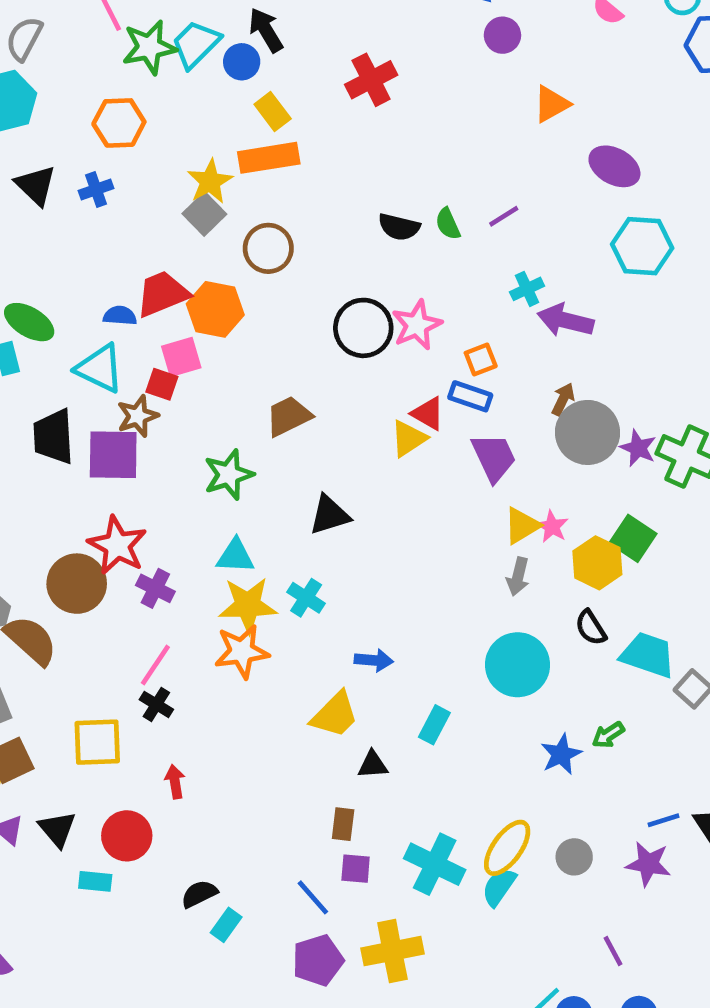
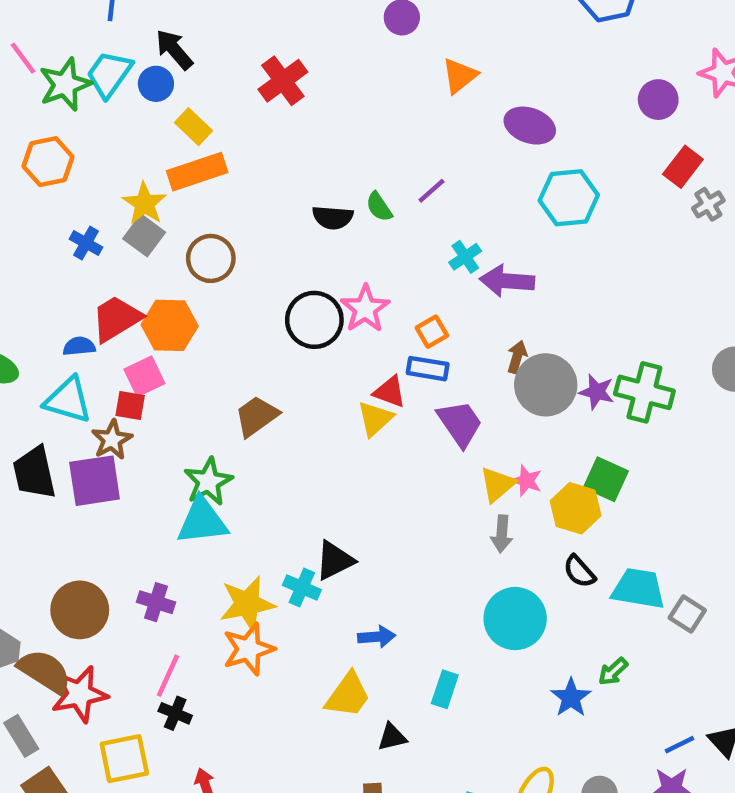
blue cross: (96, 190) -> (86, 243), moved, turned -32
black triangle: (330, 515) -> (335, 560), moved
red star: (117, 545) -> (79, 694), moved, turned -30
cyan triangle: (235, 556) -> (202, 521), moved, size x1.4

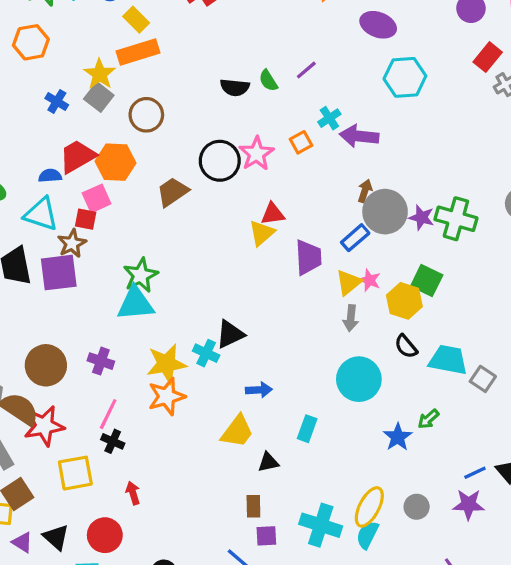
orange square: (432, 332) -> (301, 142), moved
blue rectangle: (428, 369) -> (355, 238), moved, turned -52
red triangle: (390, 392) -> (273, 214), turned -30
brown trapezoid: (257, 416) -> (173, 192), moved
purple trapezoid: (460, 423) -> (308, 257), moved, turned 30

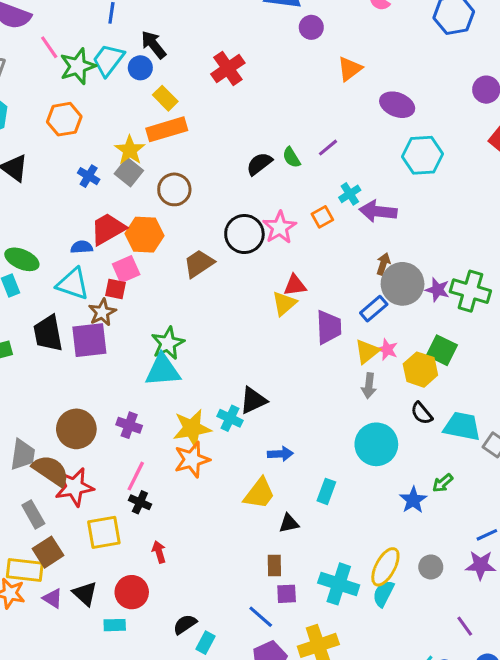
black semicircle: (235, 87) -> (259, 164), turned 136

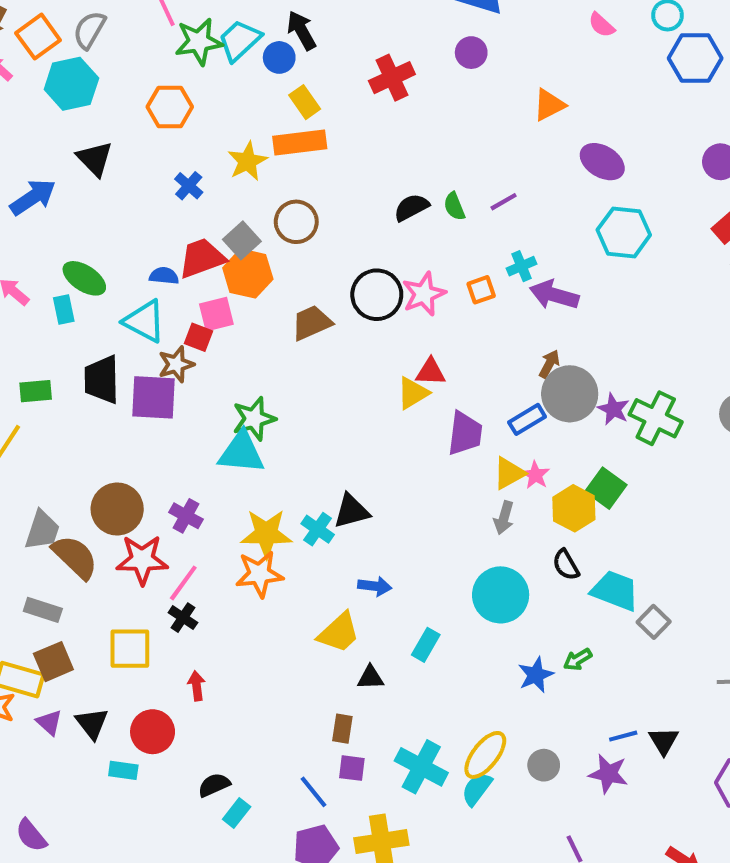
purple circle: (311, 27) -> (471, 53), moved
gray square: (129, 172) -> (242, 240), moved
red star: (74, 487) -> (142, 560), moved
gray rectangle: (33, 514) -> (43, 610), turned -52

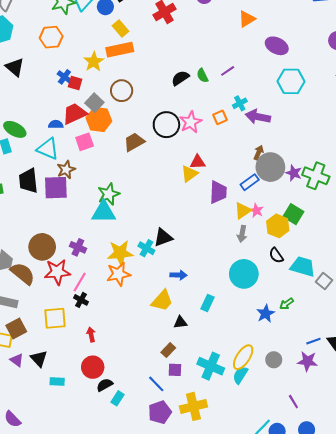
red square: (198, 337) -> (75, 83), moved
brown rectangle: (342, 729) -> (168, 350), turned 40
red circle: (153, 732) -> (93, 367), moved

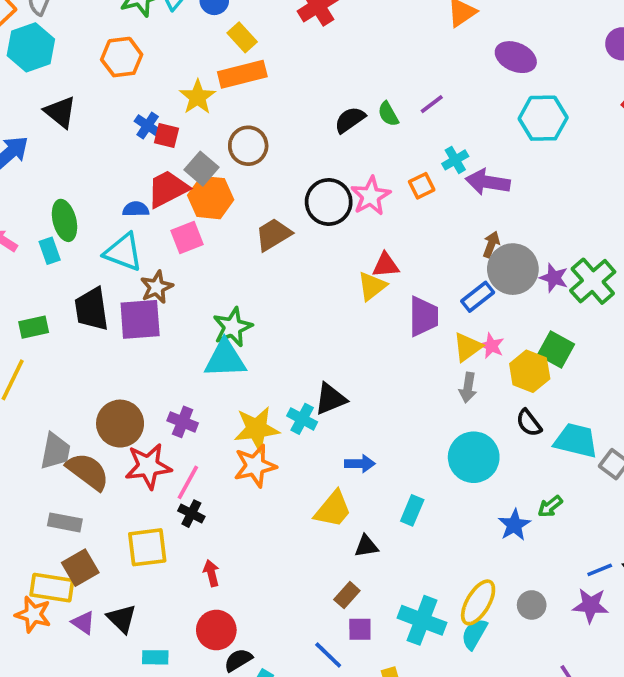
green ellipse: (15, 129) -> (65, 220), turned 50
green cross: (316, 176) -> (593, 281), turned 30

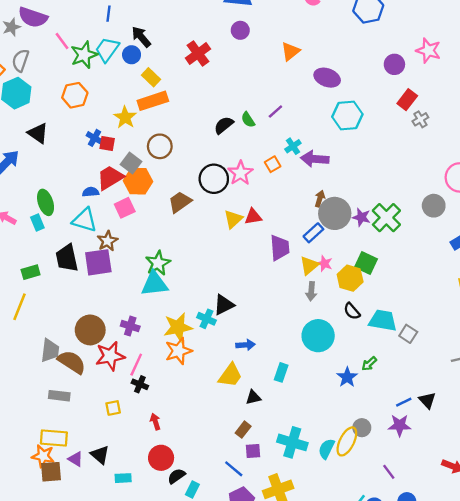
yellow triangle: (372, 286) -> (233, 219), moved
yellow square: (147, 547) -> (113, 408), size x0.6
brown square: (80, 568) -> (51, 472), moved, turned 30
yellow ellipse: (478, 602) -> (347, 441), moved

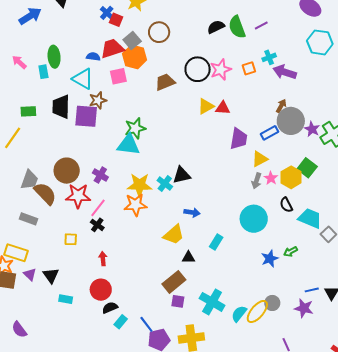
green semicircle: (248, 120) -> (237, 27), size x1.6
pink star: (324, 264) -> (271, 178), moved
brown rectangle: (243, 430) -> (174, 282), size x1.6
blue line: (234, 469) -> (146, 324), moved

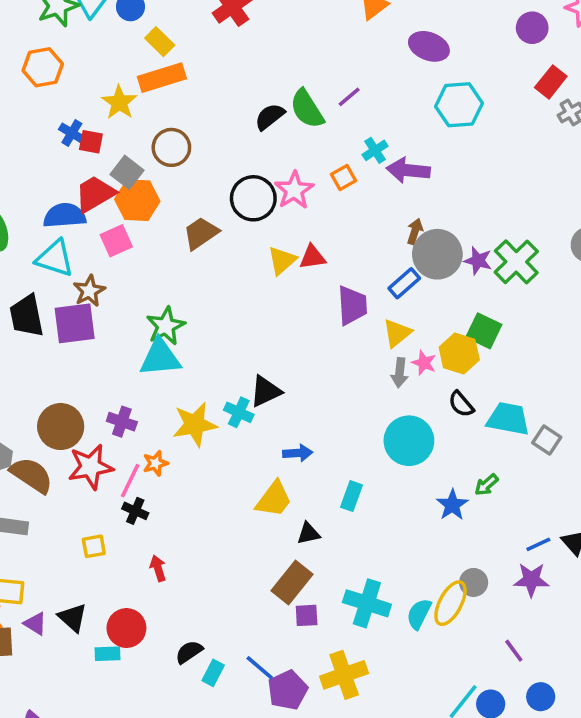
blue semicircle: (93, 57) -> (65, 216), size x1.6
orange star: (136, 205) -> (155, 463), moved, size x0.6
red circle: (101, 290) -> (126, 628), moved

